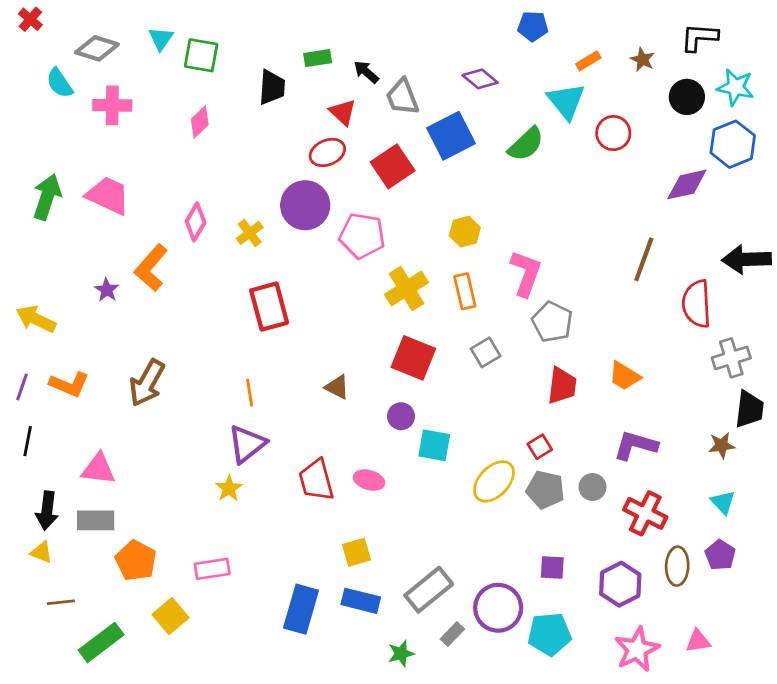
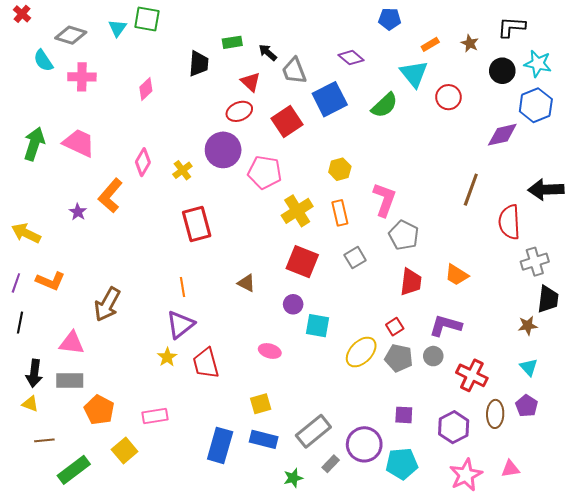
green square: (201, 55) -> (147, 19), moved
brown arrow: (147, 383) -> (107, 304), moved
purple L-shape: (636, 445) -> (445, 326), moved
red trapezoid: (316, 480) -> (206, 363), moved

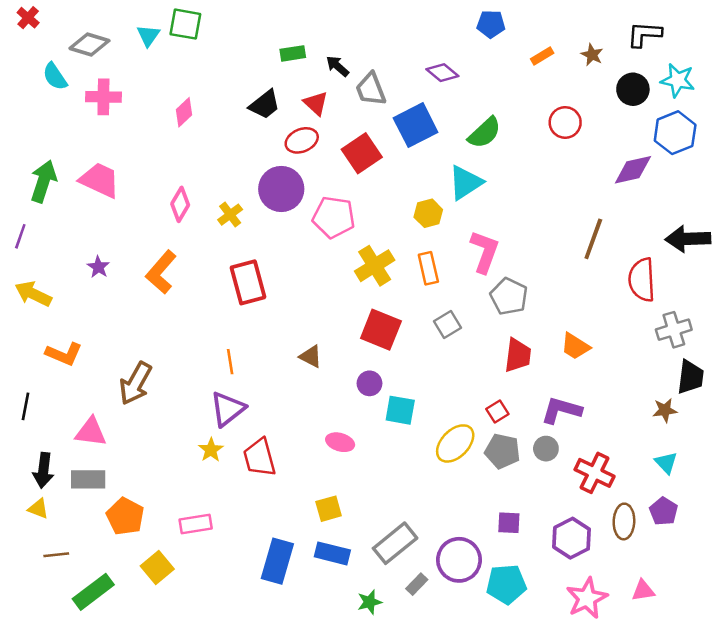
black trapezoid: (199, 64) -> (265, 105), moved, turned 48
cyan triangle: (414, 74) -> (465, 183), moved, turned 36
orange L-shape: (110, 196) -> (161, 272), moved
purple line: (16, 283) -> (20, 236), moved

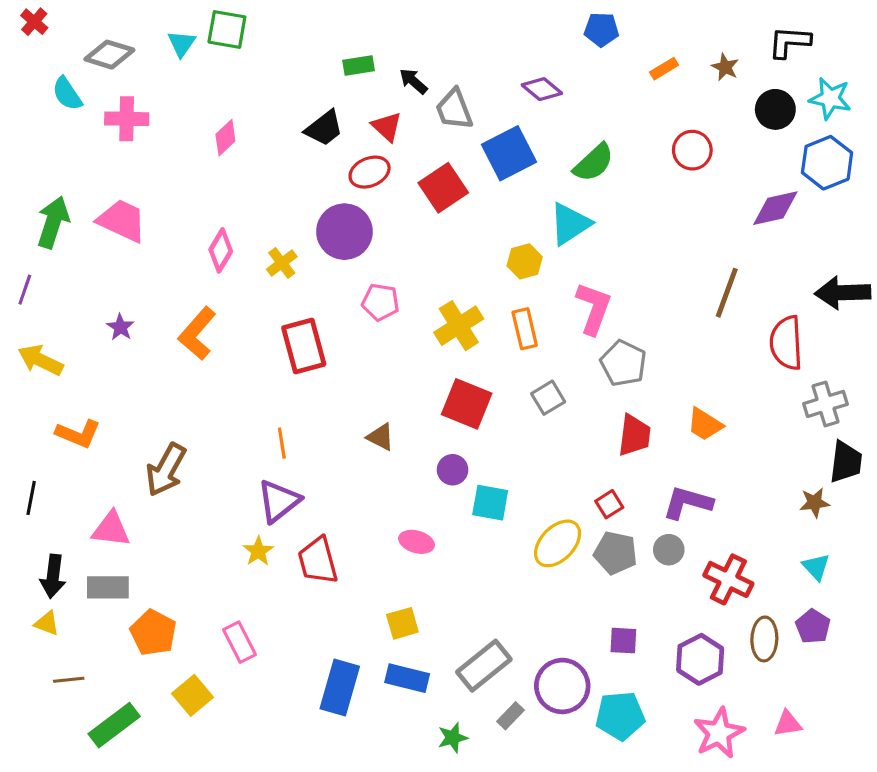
pink pentagon: (334, 217) -> (380, 302), moved, size x0.7
pink rectangle: (196, 524) -> (239, 642), turned 72

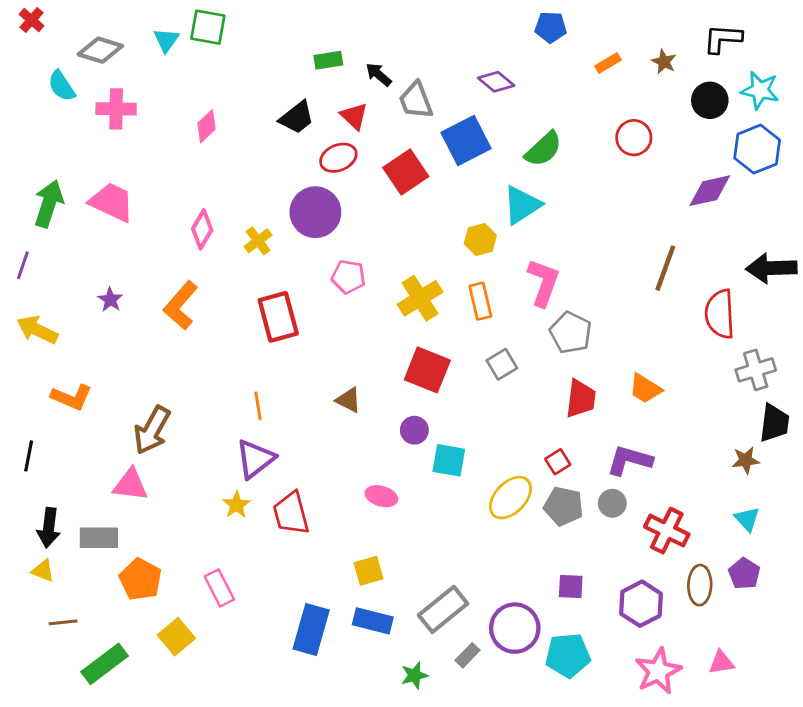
pink triangle: (111, 529) -> (130, 485), moved

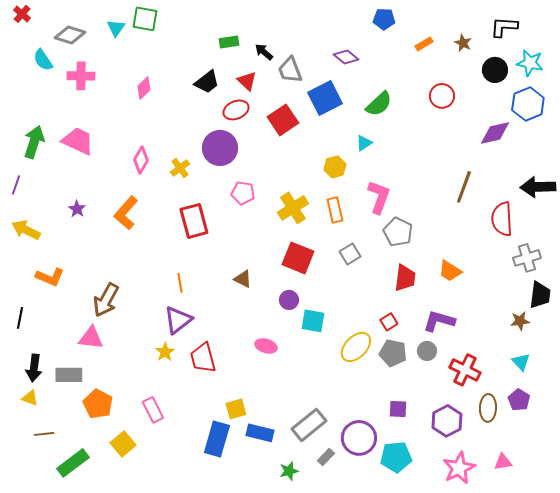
cyan triangle: (522, 205) -> (364, 143), size x0.6
yellow square: (368, 571) -> (236, 409), moved

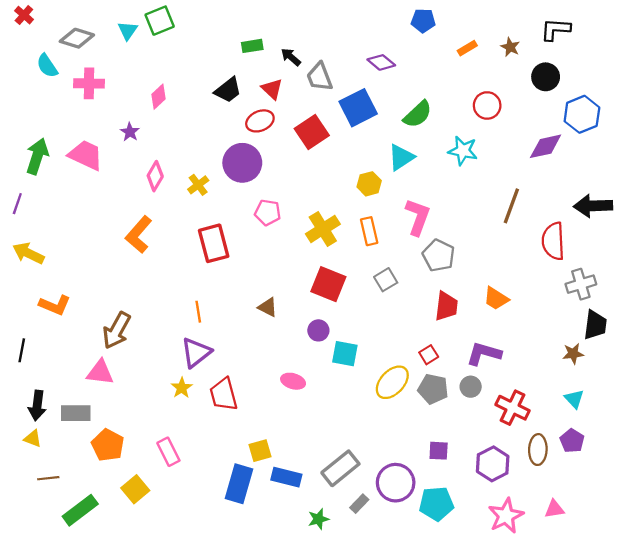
green square: (145, 19) -> (160, 21), turned -32
cyan star: (530, 63) -> (463, 151), moved
cyan triangle: (364, 143) -> (401, 157), size x1.5
purple star: (77, 209) -> (130, 132), moved

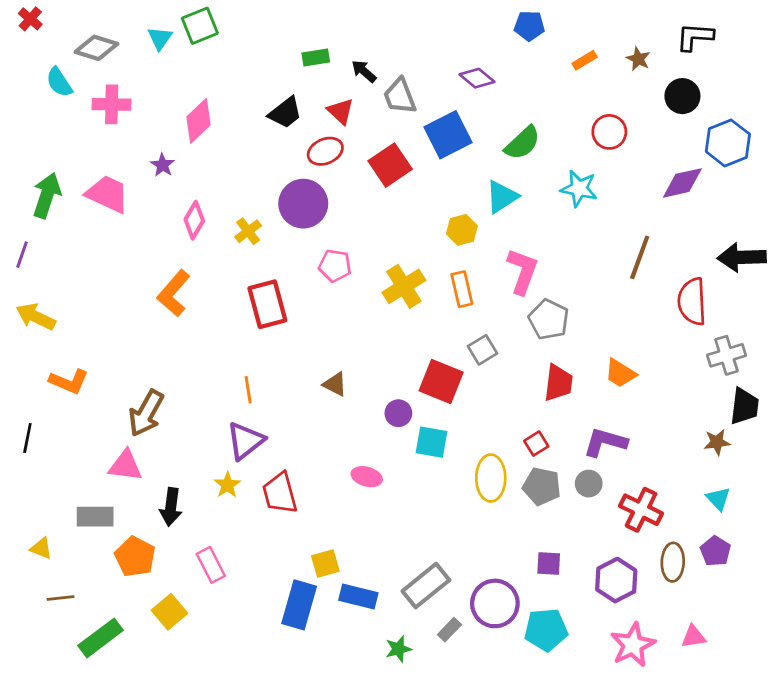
pink diamond: (158, 97) -> (198, 121), size x1.4
red square: (328, 284) -> (441, 381), moved
yellow ellipse: (392, 382) -> (491, 478), turned -44
black arrow: (37, 405) -> (171, 507), moved

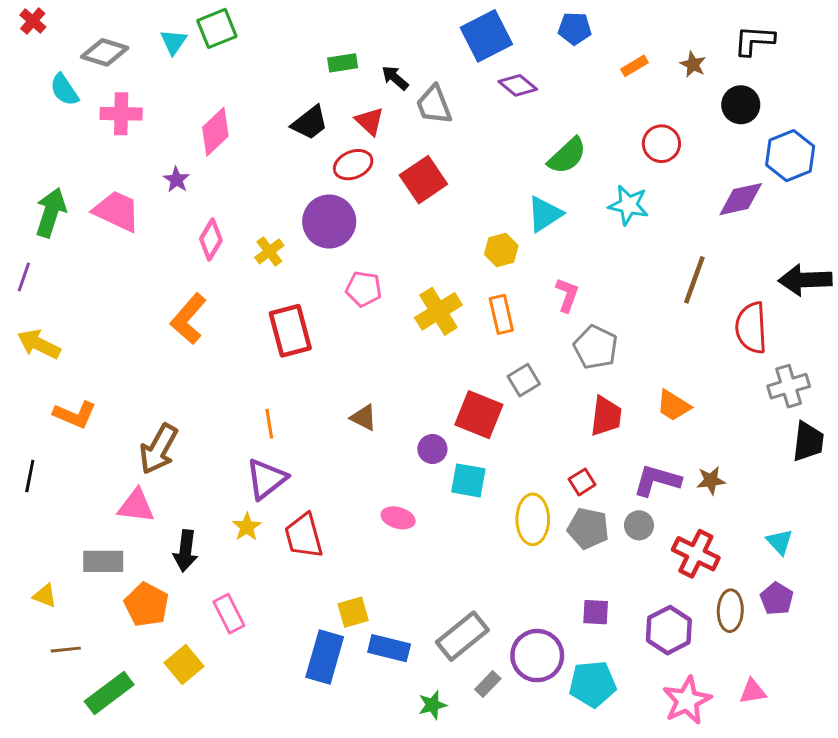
blue square: (448, 135) -> (486, 36), moved
pink L-shape: (522, 271) -> (567, 295), size x0.7
brown star: (717, 442) -> (711, 480), moved

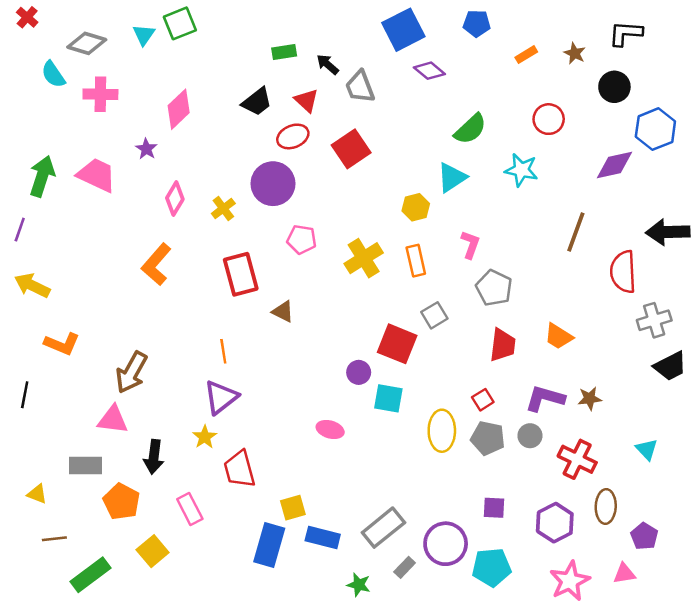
brown triangle: (364, 418) -> (283, 312), moved
black trapezoid: (808, 442) -> (670, 366), turned 56
red trapezoid: (304, 536) -> (239, 469), moved
purple pentagon: (777, 599) -> (644, 536), moved
green star: (432, 705) -> (359, 585), turned 30

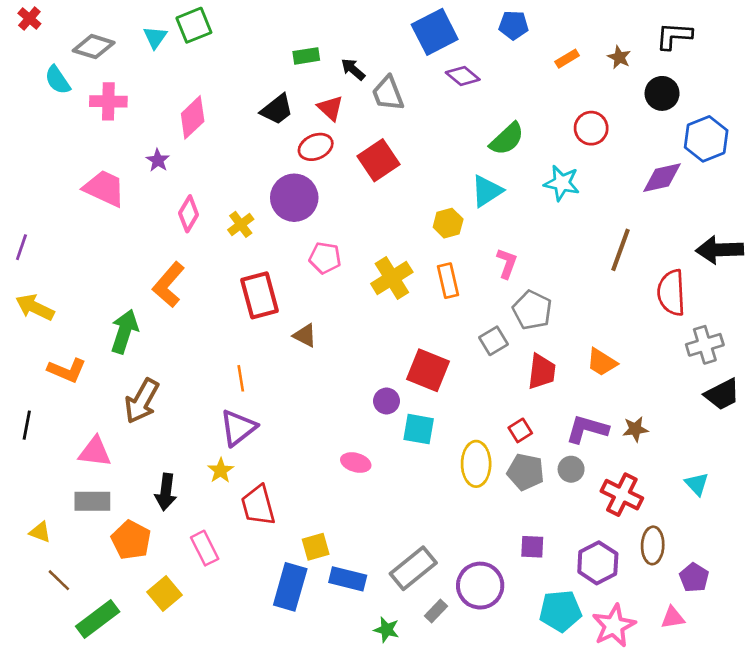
green arrow: (42, 176) -> (124, 331), moved
gray square: (434, 315) -> (494, 341), moved
pink triangle: (113, 420) -> (95, 452), moved
brown line: (54, 539) -> (59, 580), turned 50
cyan pentagon: (492, 567) -> (560, 611), moved

